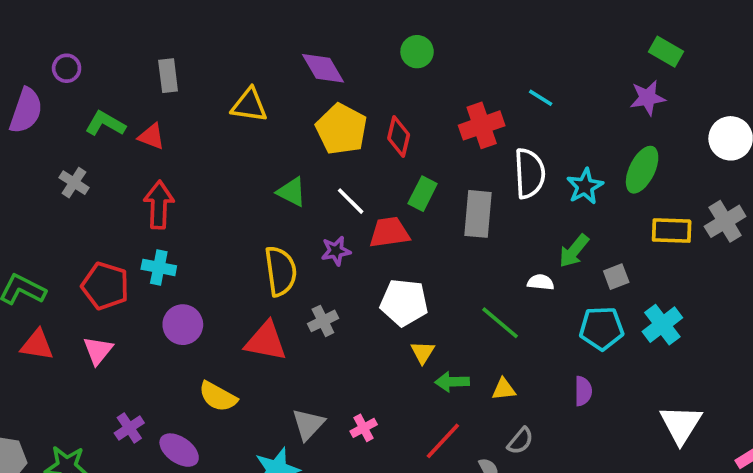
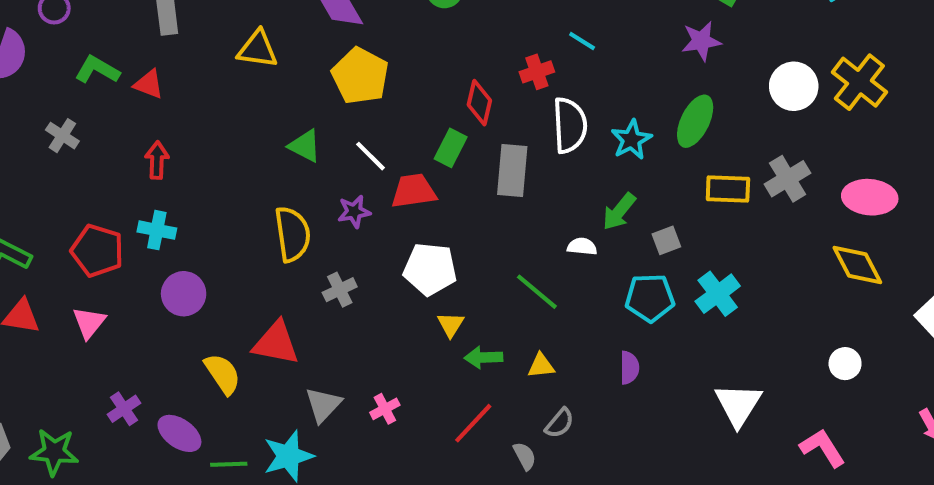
red cross: (482, 125) -> (537, 72), moved, size x0.7
red diamond: (399, 136) -> (479, 103), moved
red arrow: (159, 205) -> (157, 160), size x0.7
red triangle: (266, 341) -> (276, 343), moved
yellow semicircle: (218, 397) -> (223, 374), turned -153

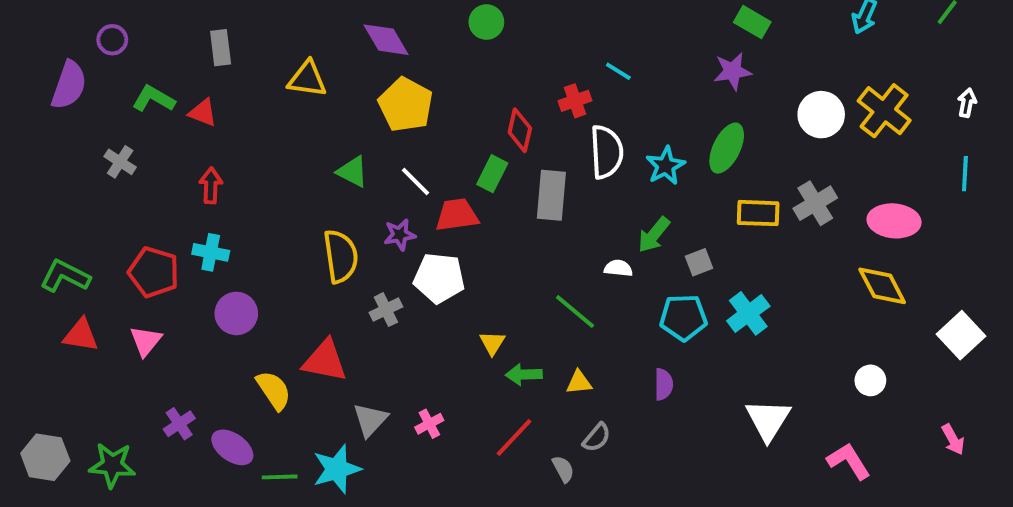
white pentagon: (430, 269) -> (439, 278), moved

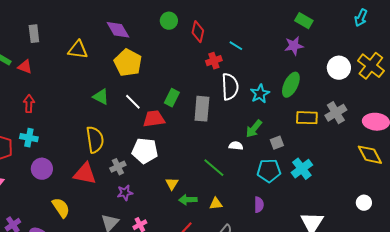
red diamond: (520, 130) -> (198, 32), moved
purple star: (400, 235) -> (125, 193), moved
red triangle: (325, 361) -> (85, 174), moved

